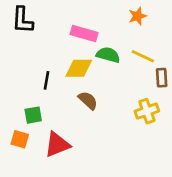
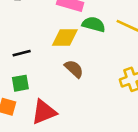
black line: (47, 80) -> (22, 53), moved, turned 66

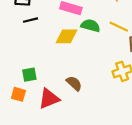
black line: (22, 53) -> (30, 20), moved
brown semicircle: (74, 69) -> (74, 83), moved

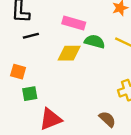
brown semicircle: (74, 83) -> (107, 119), moved
orange square: (18, 94) -> (18, 72), moved

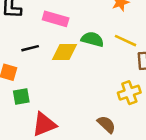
pink rectangle: (74, 23) -> (56, 19), moved
black line: (31, 36) -> (30, 48), moved

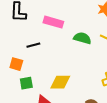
yellow diamond: (64, 52) -> (60, 82), moved

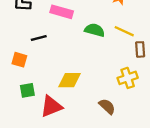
green square: (26, 83) -> (27, 90), moved

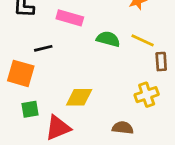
orange square: (19, 60) -> (21, 73), size x1.5
brown semicircle: (107, 106) -> (123, 128), turned -36

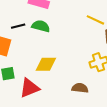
green semicircle: (108, 39) -> (41, 26), moved

